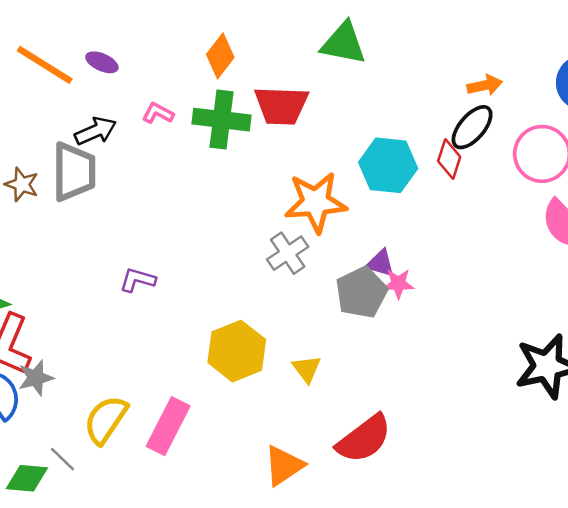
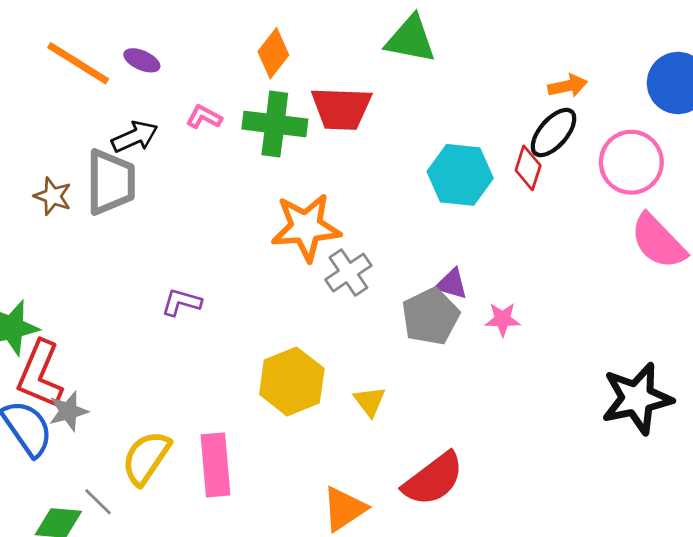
orange star: (316, 202) -> (306, 227), moved
pink star: (398, 284) -> (503, 319), moved
pink rectangle: (168, 426) -> (215, 465), turned -32

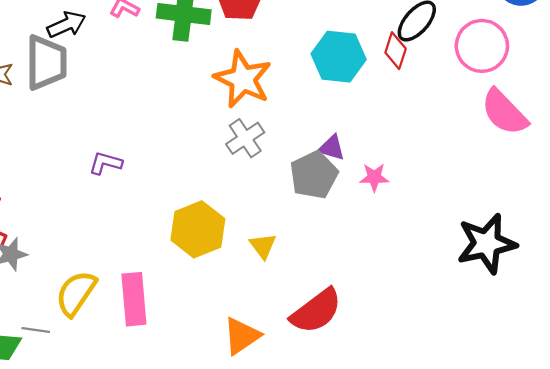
orange star: (306, 227) -> (243, 79), moved, turned 30
gray line: (98, 502) -> (36, 330), turned -36

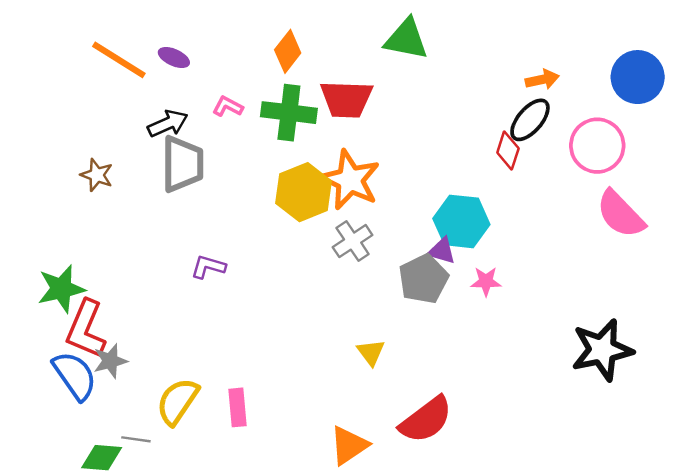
cyan hexagon: (339, 57) -> (461, 221), moved
gray trapezoid: (46, 62) -> (182, 164), moved
yellow hexagon: (198, 229) -> (304, 192), moved
pink rectangle: (134, 299) -> (238, 407), size x0.7

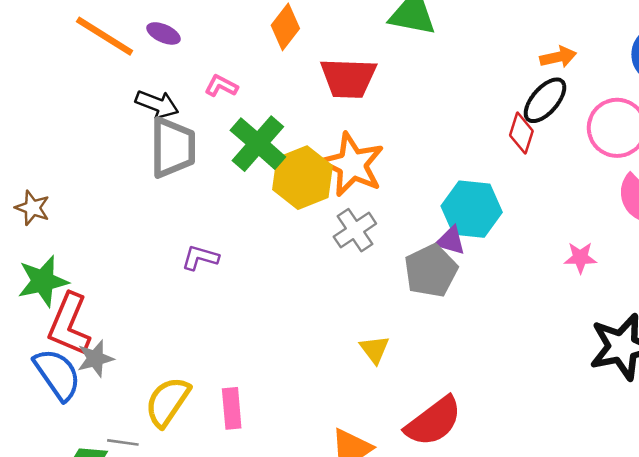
green cross: (289, 113) -> (258, 144), moved, turned 34
black arrow: (168, 124) -> (157, 104), turned 45
brown star: (97, 175) -> (32, 208), moved
pink star: (486, 281) -> (580, 258), moved

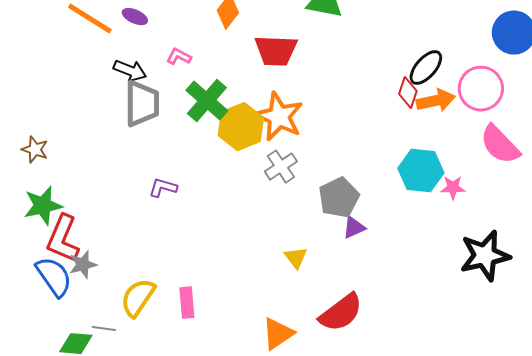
orange arrow: (558, 57) -> (436, 101), moved, size x1.4
cyan hexagon: (472, 209) -> (421, 171), moved
purple triangle: (451, 241) -> (354, 228), moved, turned -40

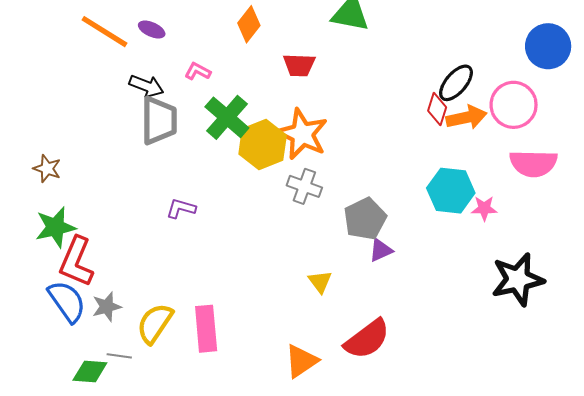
red trapezoid: (276, 51) -> (299, 65), size x0.7
pink semicircle: (500, 145) -> (533, 163), turned -45
gray cross: (281, 167) -> (304, 186), turned -36
gray star: (83, 265) -> (107, 307), moved
pink rectangle: (187, 303) -> (206, 329), size x1.4

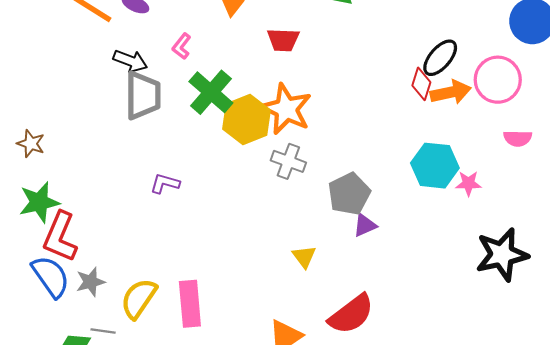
pink L-shape: (198, 71) -> (182, 46), turned -80
pink semicircle: (533, 163) -> (518, 138), size x0.6

